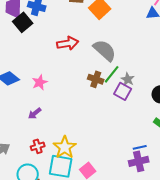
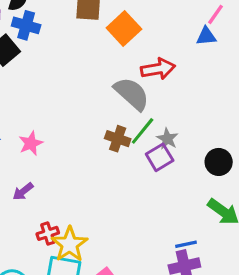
red arrow: (68, 43) -> (158, 69), moved
purple square: (123, 91) -> (160, 157), turned 30
red cross: (38, 146) -> (48, 233), moved

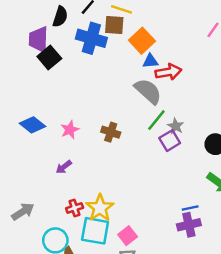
blue cross: (26, 25) -> (91, 38), moved, size x1.4
blue triangle: (206, 36) -> (150, 61), moved
brown cross: (118, 139) -> (111, 132), moved
red cross: (48, 233) -> (75, 208), moved

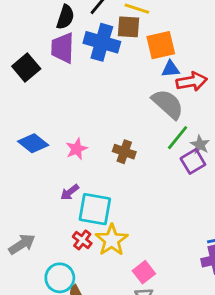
purple trapezoid: (38, 39) -> (63, 48), moved
orange square: (142, 41) -> (161, 45), turned 30
black square: (49, 58) -> (26, 68), moved
red cross: (75, 208) -> (82, 240), turned -35
cyan square: (95, 231) -> (95, 209), moved

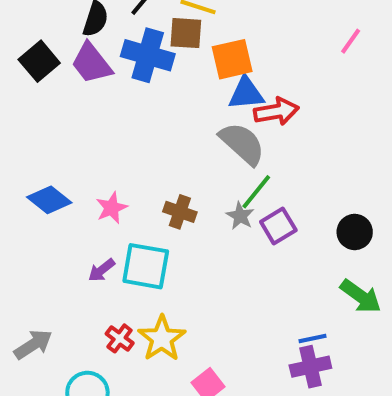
purple trapezoid: (63, 48) -> (91, 63), turned -40
black square: (26, 68) -> (39, 61), moved
blue triangle: (171, 69) -> (246, 93), size x1.4
gray star: (200, 145) -> (240, 216), moved
cyan square: (95, 209) -> (146, 266), moved

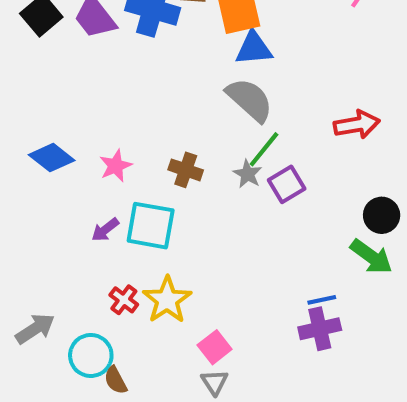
red arrow: (276, 111) -> (357, 125), moved
black circle: (355, 232) -> (382, 215), moved
gray arrow: (33, 345) -> (35, 329), moved

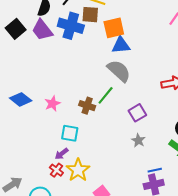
green line: (264, 149) -> (106, 95), moved
gray star: (248, 174) -> (138, 140), moved
cyan square: (151, 226) -> (70, 133), size x0.7
purple arrow: (105, 230) -> (62, 154), moved

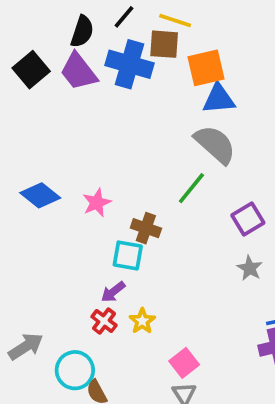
brown cross: (87, 106) -> (146, 228), moved
yellow star: (78, 170) -> (142, 321), size x0.6

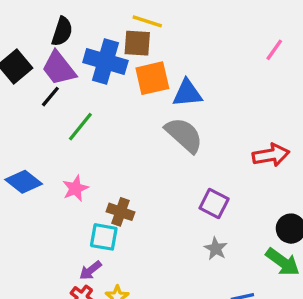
black line: (124, 17) -> (50, 97), moved
orange square: (206, 68) -> (152, 78), moved
green line: (191, 188) -> (80, 127), moved
purple square: (248, 219) -> (214, 203), turned -32

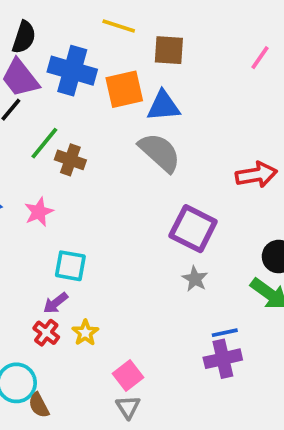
brown square: (137, 43) -> (169, 50), moved
purple square: (214, 203) -> (193, 229), size x1.4
brown cross: (121, 212) -> (70, 160), moved

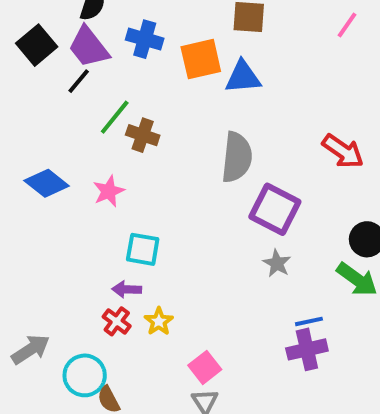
blue cross: (72, 71) -> (145, 39), size x0.7
gray semicircle: (160, 152) -> (237, 157), moved, turned 54
red arrow: (256, 175) -> (343, 151), turned 45
purple arrow: (56, 303) -> (127, 289), turned 40

